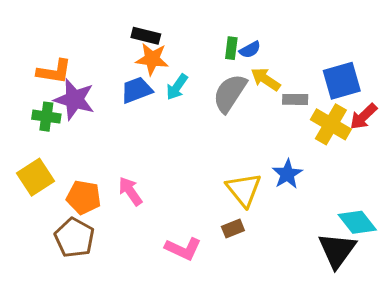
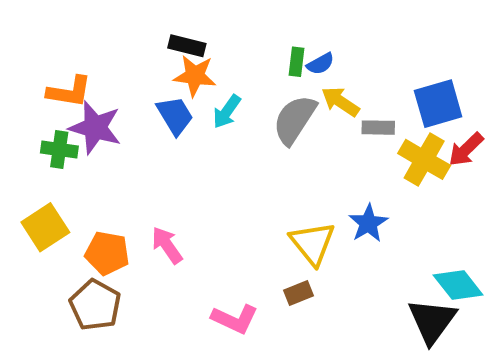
blue trapezoid: (137, 90) -> (175, 116), turned 80

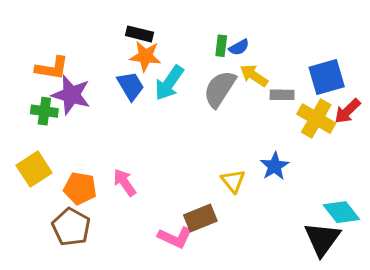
cyan arrow: (227, 112) -> (169, 83), size x1.4
yellow triangle: (312, 243) -> (233, 181), size x0.7
brown rectangle: (299, 293) -> (200, 218), moved, size x1.5

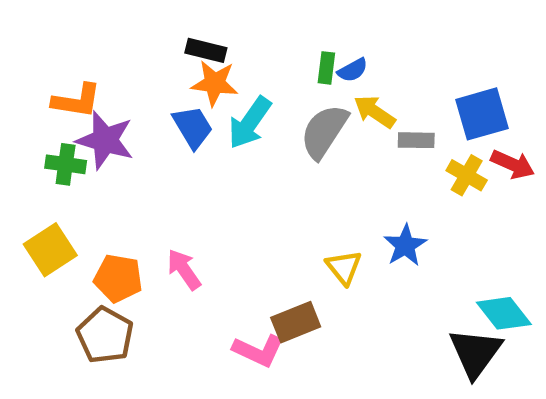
red arrow: (347, 111) -> (513, 164), turned -112
yellow cross: (316, 119) -> (467, 175), size x0.7

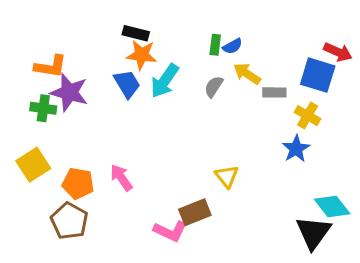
blue square: (482, 114) -> (318, 75), turned 33
gray semicircle: (324, 131) -> (214, 87), size x0.6
red arrow: (513, 164) -> (338, 52), moved
blue star: (405, 245) -> (296, 149), moved

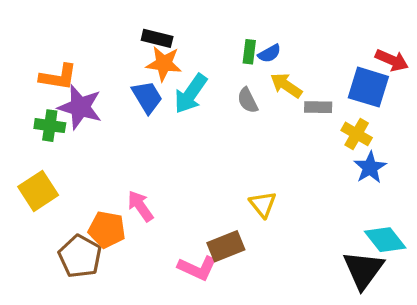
gray semicircle: (214, 87) -> (248, 100), turned -60
blue star: (296, 149) -> (370, 167), moved
orange pentagon: (78, 183) -> (107, 230), moved

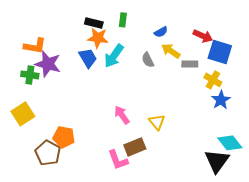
green rectangle: (249, 52) -> (123, 20), moved
red arrow: (392, 60) -> (203, 36), moved
pink arrow: (140, 206) -> (122, 115), moved
pink L-shape: (197, 268) -> (118, 160), turned 45

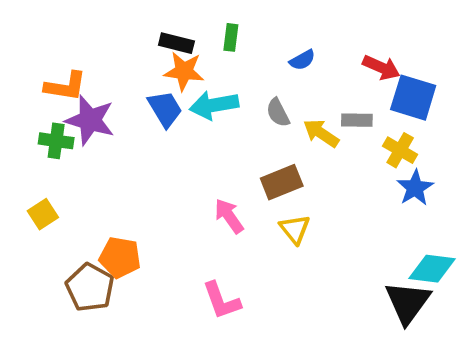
yellow arrow: (171, 51) -> (321, 133), moved
cyan arrow: (114, 56) -> (214, 105), turned 45
yellow square: (23, 114) -> (43, 214), size x0.7
cyan diamond: (230, 143) -> (432, 269), turned -45
brown rectangle: (135, 147) -> (282, 182), moved

